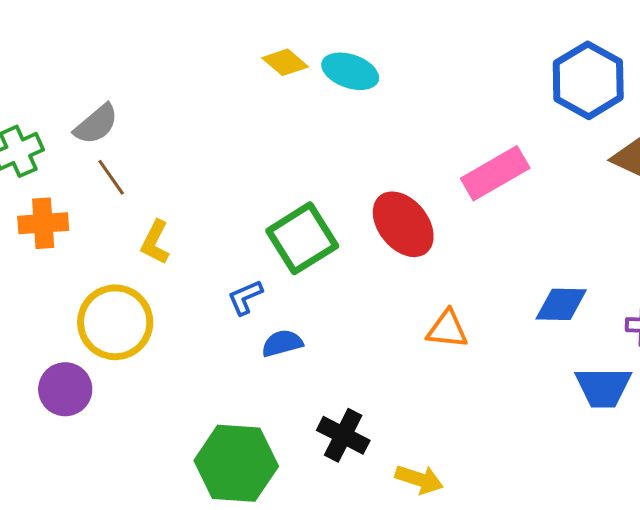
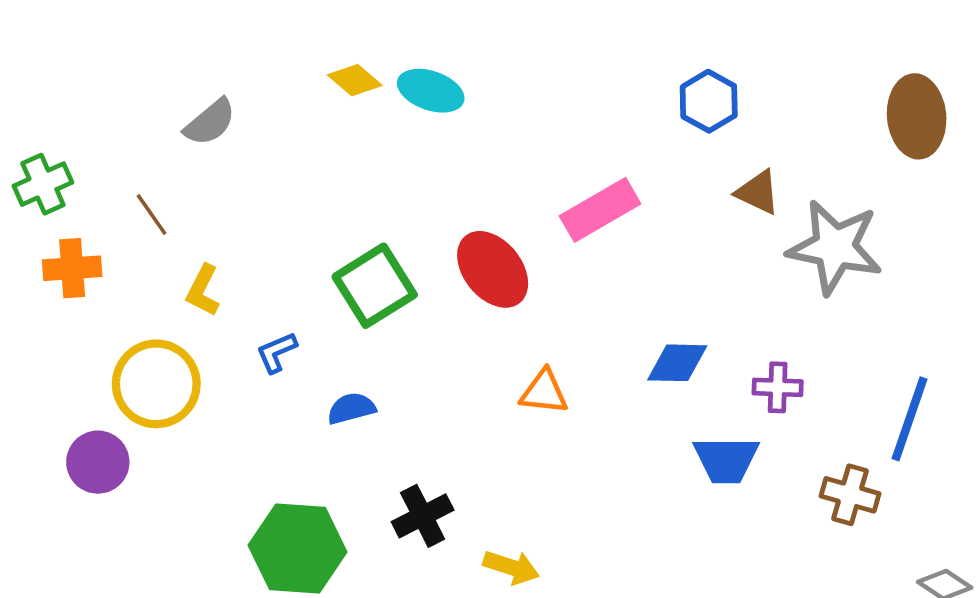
blue hexagon: (588, 80) -> (709, 101), size x0.7
gray semicircle: (96, 124) -> (210, 122), moved
blue L-shape: (245, 297) -> (277, 352), moved
black cross: (343, 435) -> (423, 516), turned 36

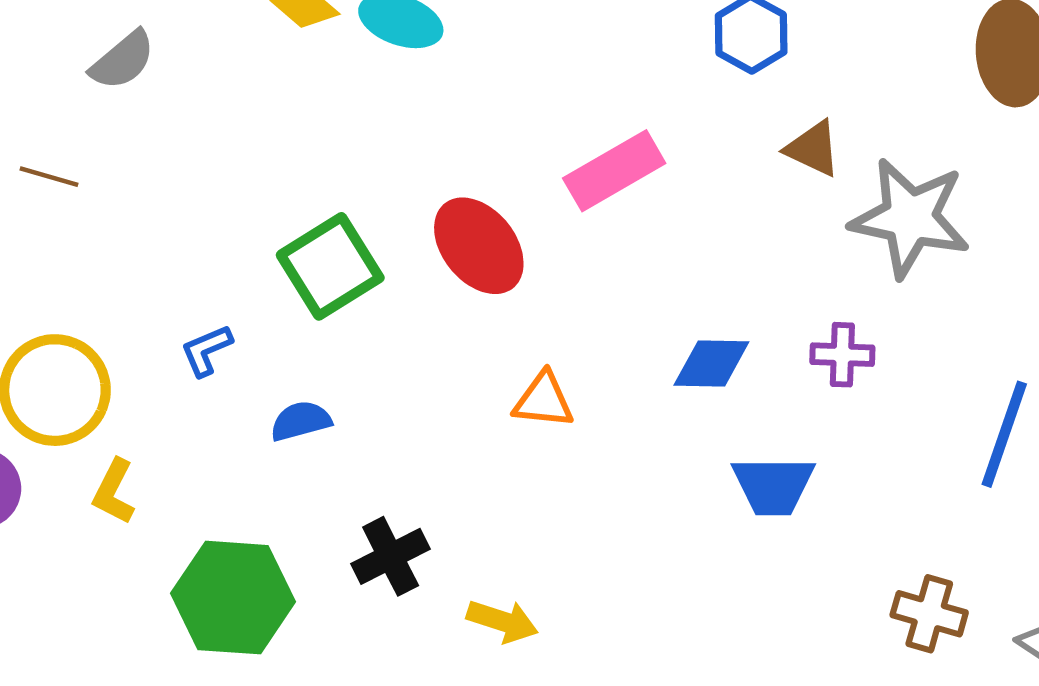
brown line: (152, 214) -> (49, 177), turned -39
yellow L-shape: (203, 290) -> (114, 492), moved
purple cross: (778, 387) -> (842, 355), moved
brown cross: (850, 495) -> (929, 614), moved

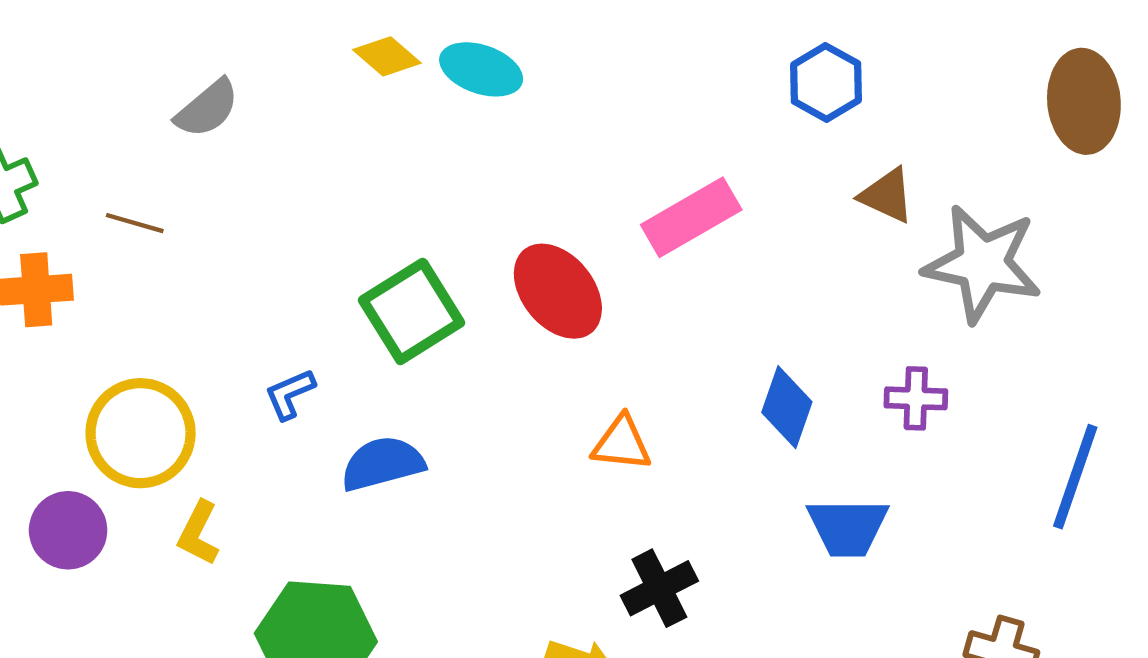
blue diamond: (711, 364) -> (787, 407), turned -72
blue semicircle: (301, 421) -> (383, 464), size x1.4
black cross: (391, 556) -> (659, 588), moved

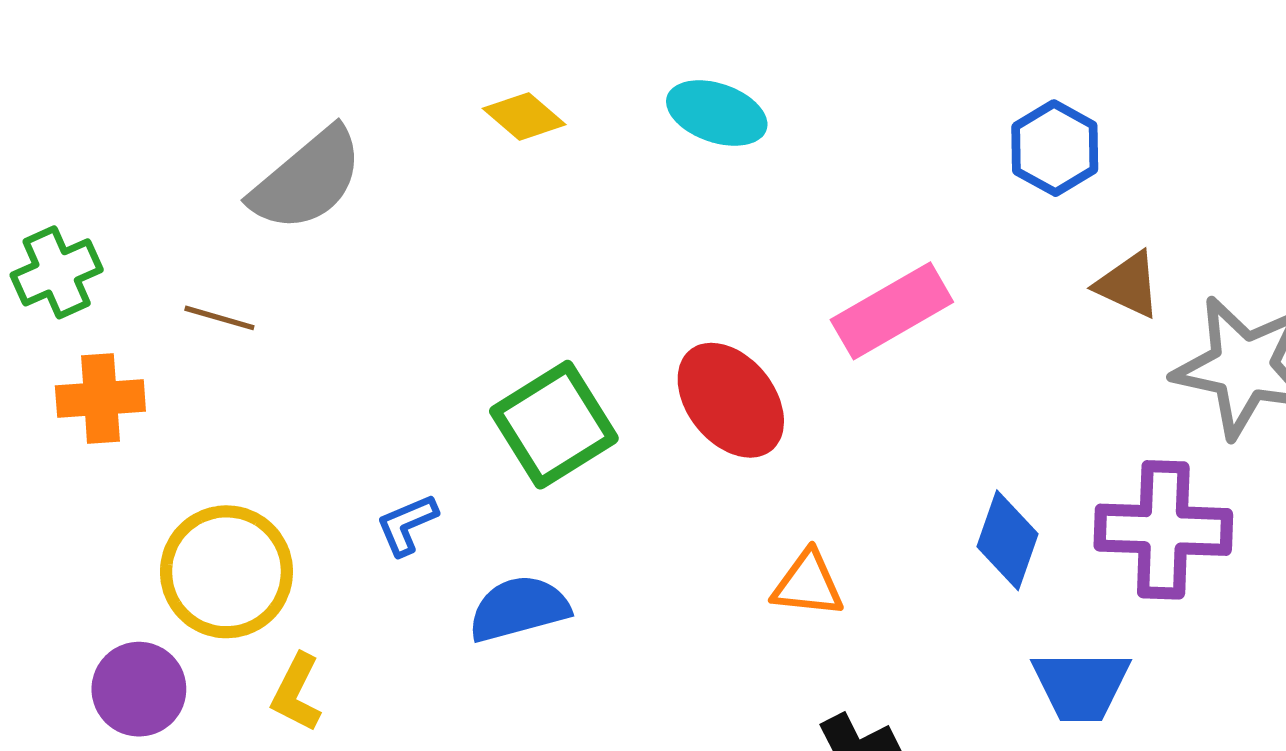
cyan ellipse: (481, 69) -> (717, 113), moved
gray semicircle: (207, 109) -> (307, 180), size x1.5
purple cross: (916, 398) -> (1163, 530), size x1.8

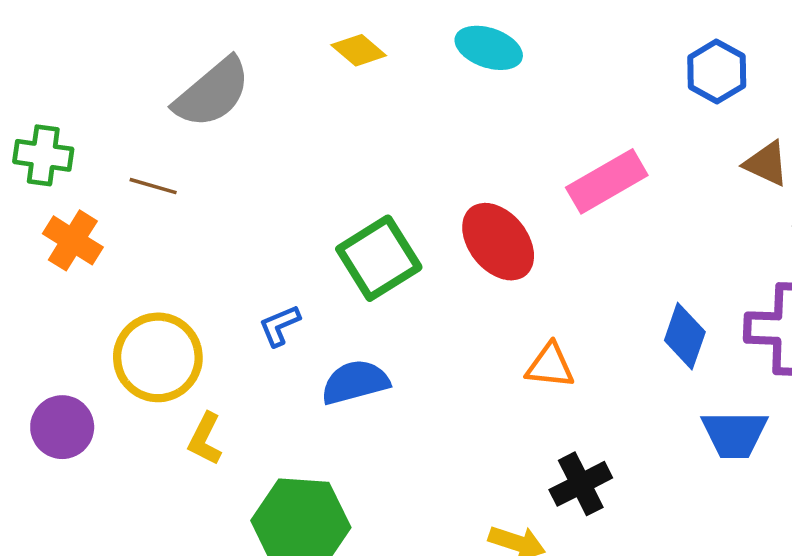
green cross: (57, 272) -> (43, 155), turned 32
orange cross: (100, 398) -> (73, 240), turned 36
purple circle: (139, 689) -> (62, 427), moved

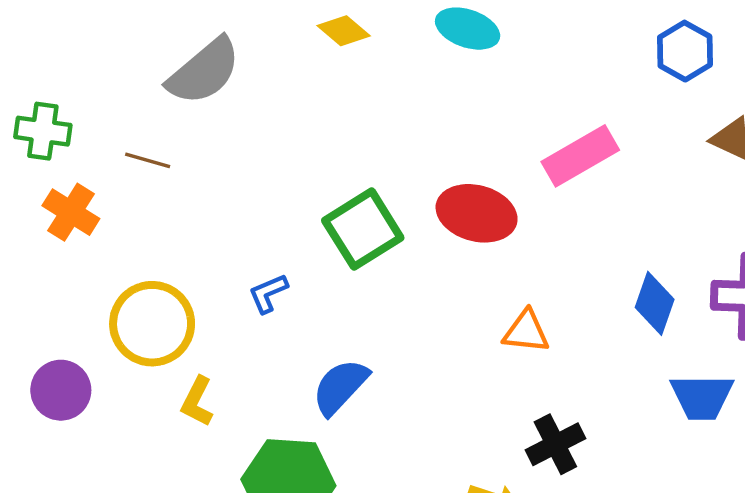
red ellipse: (498, 242) -> (477, 213), turned -36
blue semicircle: (355, 382) -> (340, 387), moved, turned -32

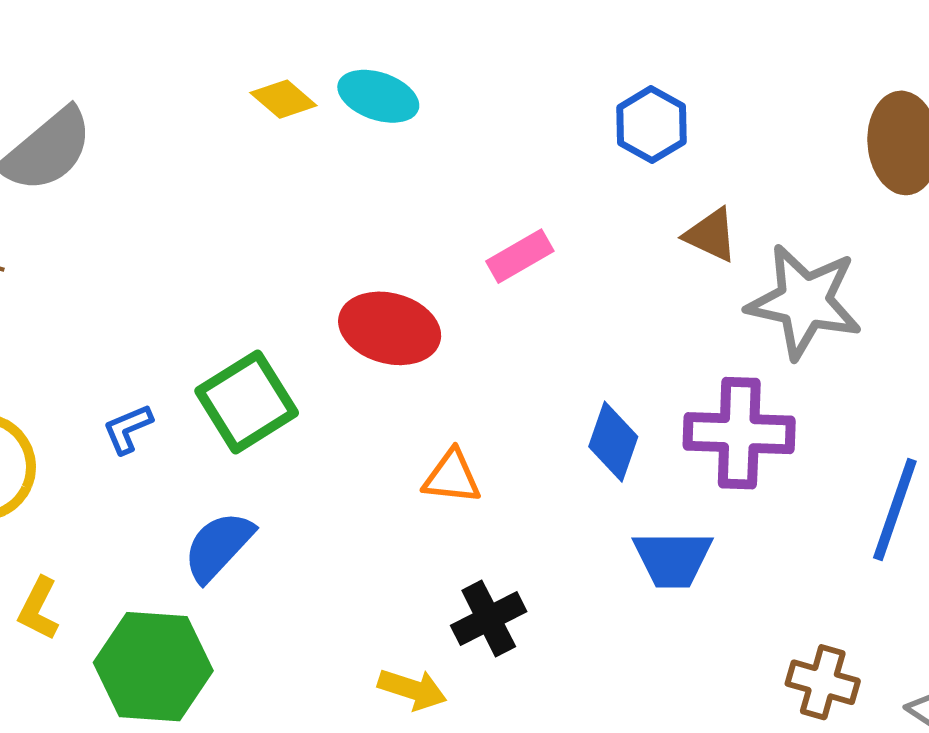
yellow diamond: (344, 31) -> (283, 99), moved
pink rectangle: (580, 156) -> (520, 256), size x0.7
green square: (363, 229) -> (247, 402), moved
yellow L-shape: (197, 401) -> (39, 609), moved

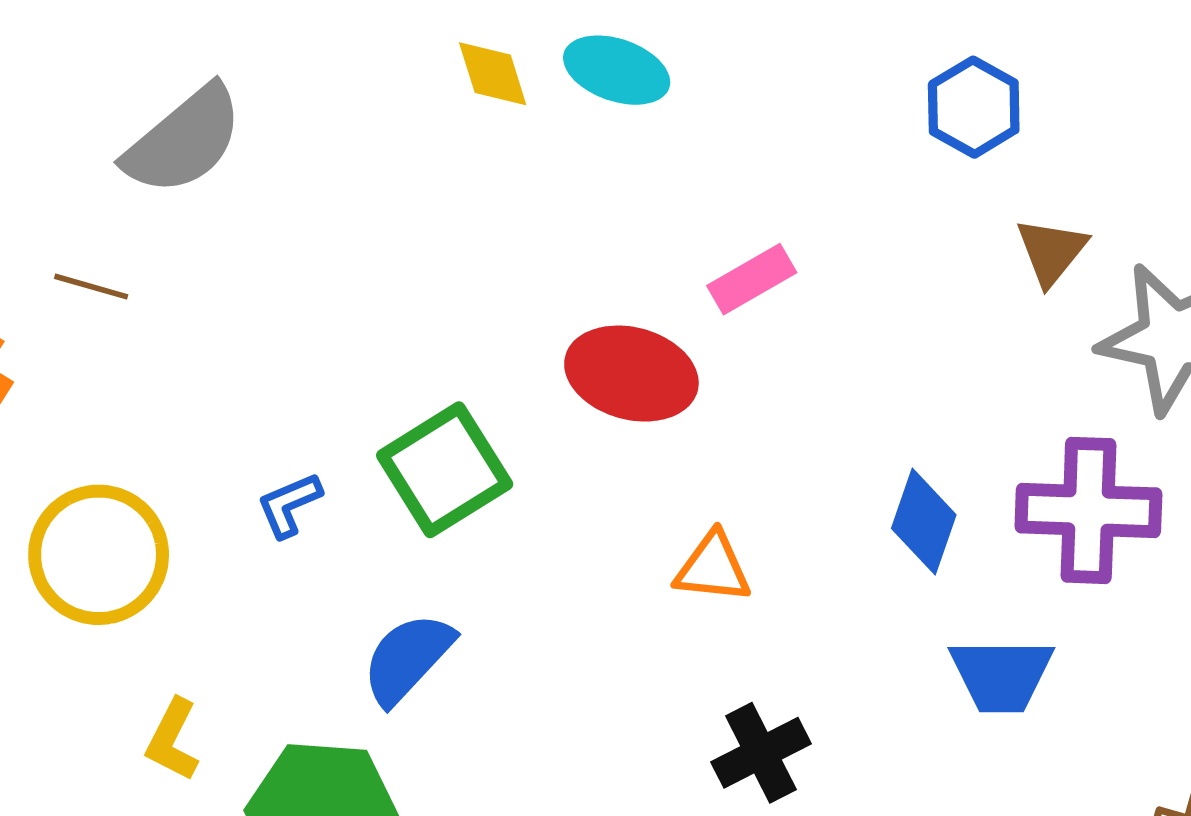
yellow diamond: (283, 99) -> (493, 74), turned 32
brown triangle: (711, 235) -> (1051, 251), turned 44
pink rectangle: (520, 256) -> (752, 279), moved

